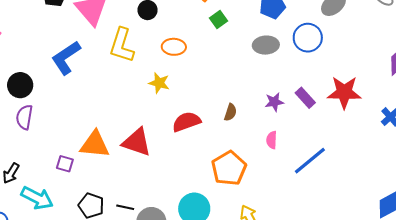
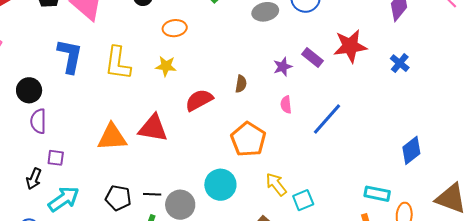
yellow L-shape: (122, 45) -> (118, 63), moved
blue L-shape: (66, 58) -> (70, 56), turned 144
purple square: (65, 164) -> (56, 158), moved
cyan arrow: (37, 198) -> (64, 199), turned -52

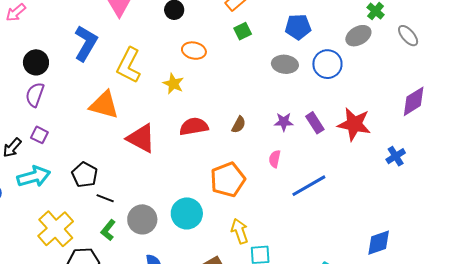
orange triangle: (112, 137) -> (104, 105), moved
black line: (152, 194) -> (105, 198), moved
black pentagon: (118, 198) -> (85, 175), moved

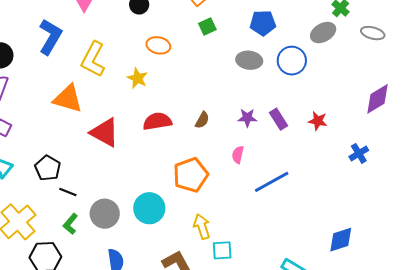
gray ellipse: (408, 36) -> (373, 33), turned -35
red star: (354, 124) -> (318, 121), size x0.6

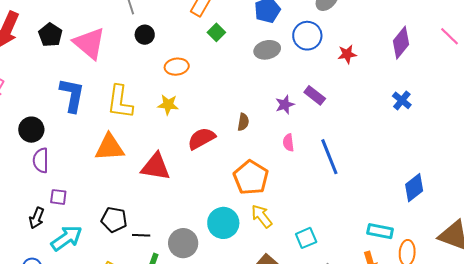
red star: (318, 121) -> (347, 54), moved
blue line: (272, 182) -> (329, 157), turned -63
yellow arrow: (202, 227) -> (262, 216), moved

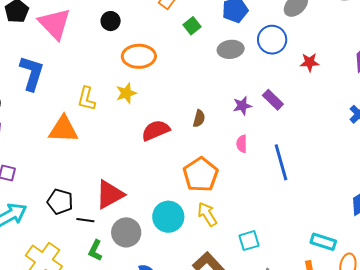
green square: (216, 32) -> (192, 26), moved
orange ellipse: (177, 67) -> (139, 56), size x1.4
yellow L-shape: (120, 102) -> (86, 99), moved, size x0.7
yellow star: (168, 105) -> (126, 93), turned -30
red triangle: (156, 167) -> (110, 194), moved, turned -44

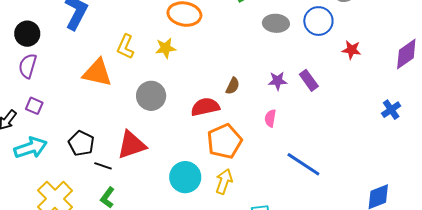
red semicircle: (156, 130) -> (205, 107), moved
blue line: (281, 162) -> (303, 164), moved, turned -51
yellow arrow: (207, 214) -> (224, 181), turned 40
gray circle: (126, 232) -> (151, 96), moved

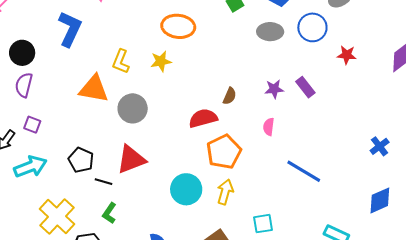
gray circle: (151, 96) -> (133, 108), moved
blue cross: (391, 110) -> (380, 146), moved

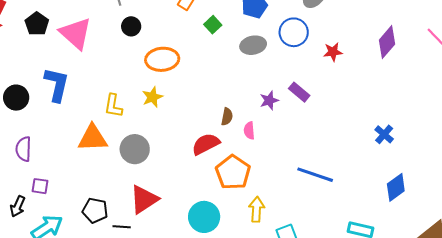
black circle: (22, 53) -> (16, 98), moved
pink semicircle: (269, 127) -> (249, 131), moved
yellow arrow: (225, 192) -> (257, 209), moved

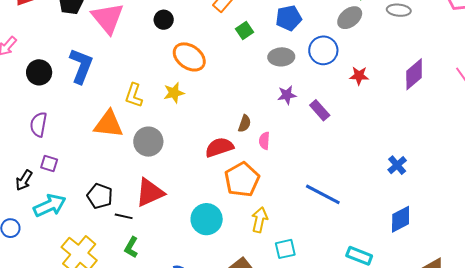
orange ellipse: (162, 59) -> (189, 57), turned 32
purple star: (269, 100) -> (287, 95), moved

